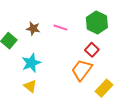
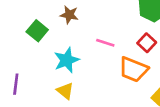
pink line: (60, 28) -> (105, 43), moved
orange trapezoid: (82, 70) -> (133, 69), turned -105

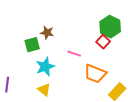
green square: (37, 31) -> (32, 45), moved, turned 35
red square: (147, 43) -> (103, 42), moved

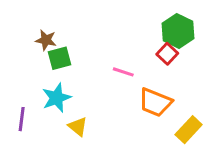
brown star: (47, 33) -> (46, 40), moved
cyan star: (45, 67) -> (57, 98), moved

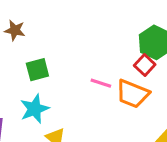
brown star: (46, 40) -> (15, 30), moved
orange trapezoid: (155, 102) -> (133, 94), moved

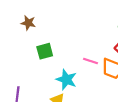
cyan star: (34, 109) -> (66, 80), moved, turned -30

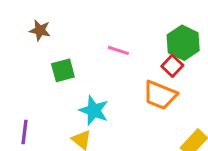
pink line: (90, 61) -> (118, 50), moved

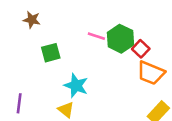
green hexagon: (183, 43) -> (120, 39), moved
orange trapezoid: (160, 95) -> (151, 73), moved

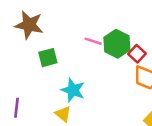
brown star: (32, 20) -> (29, 25), size x1.6

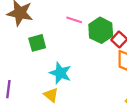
pink line: (93, 41) -> (74, 20), moved

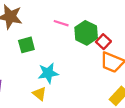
cyan star: (60, 73) -> (48, 73), turned -30

